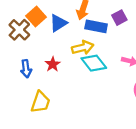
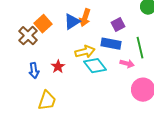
blue triangle: (58, 23) -> (72, 22), moved
blue rectangle: (96, 26) -> (111, 44), moved

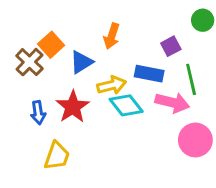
blue triangle: (72, 22) -> (81, 62), moved
purple square: (118, 25) -> (171, 46), moved
pink arrow: (127, 64) -> (172, 102), size x1.6
red star: (58, 67) -> (73, 107), size x1.6

